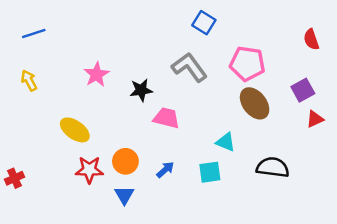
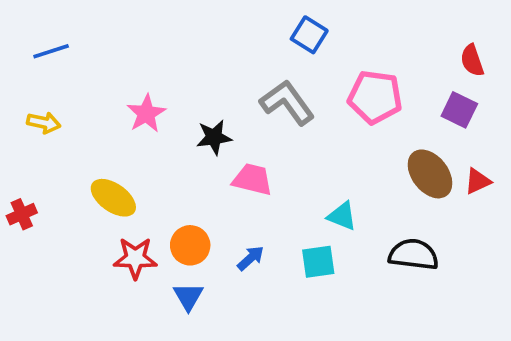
yellow arrow: (29, 80) -> (44, 123), turned 130
purple square: (303, 90) -> (459, 110), moved, turned -35
brown ellipse: (255, 103) -> (430, 174), moved
red cross: (14, 178) -> (22, 214), moved

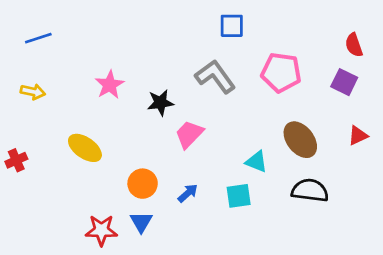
blue square: (309, 35) -> (232, 26), turned -32
brown ellipse: (430, 174) -> (300, 140), moved
pink trapezoid: (252, 179) -> (189, 134), turned -60
red star: (135, 258) -> (101, 230), moved

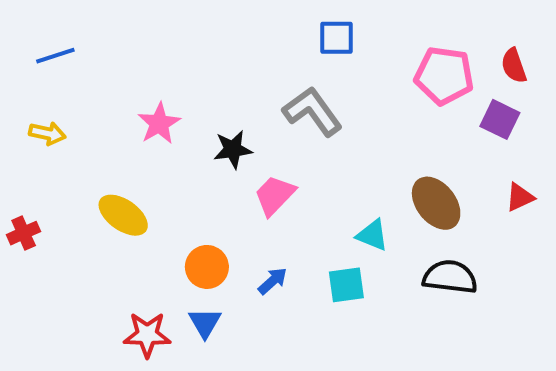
pink pentagon: (281, 72) -> (444, 76), moved

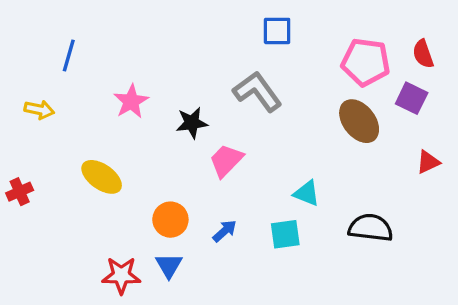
blue line: (55, 56) -> (69, 56), moved, turned -56
brown ellipse: (436, 203) -> (359, 121), moved

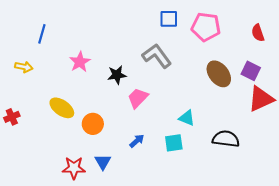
pink pentagon: (366, 62) -> (206, 27), moved
purple square: (412, 98) -> (251, 71), moved
red triangle: (428, 162) -> (261, 99), size x1.8
orange circle: (170, 220) -> (93, 124), moved

